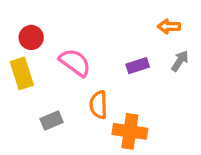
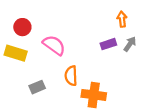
orange arrow: (169, 26) -> (122, 19), turned 84
purple rectangle: (138, 66) -> (108, 44), moved
yellow rectangle: (22, 73) -> (16, 53), turned -55

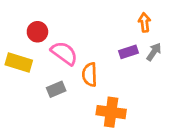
red circle: (22, 27) -> (37, 32), moved
orange semicircle: (71, 76) -> (90, 75), moved
gray rectangle: (37, 87) -> (56, 89), moved

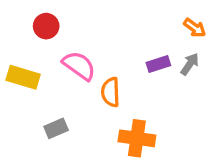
orange arrow: (145, 22) -> (195, 28), moved, turned 132
red circle: (37, 32) -> (46, 26), moved
gray rectangle: (56, 89) -> (56, 128), moved

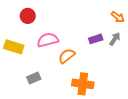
pink semicircle: (79, 66) -> (48, 40), turned -50
orange semicircle: (111, 92) -> (67, 56), turned 54

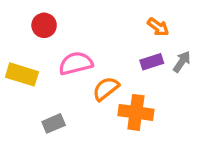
orange arrow: (118, 17) -> (158, 27), moved
orange cross: (83, 84) -> (136, 112), moved

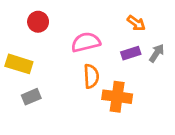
pink semicircle: (76, 63) -> (86, 42), moved
orange semicircle: (106, 89) -> (91, 76), turned 125
gray rectangle: (54, 123) -> (31, 97), moved

